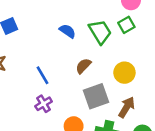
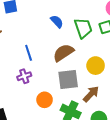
brown semicircle: (83, 66) -> (63, 53), size x1.5

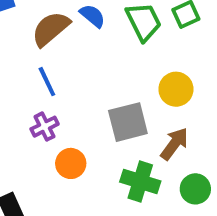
brown semicircle: (63, 53) -> (51, 29), moved
orange circle: (45, 100) -> (71, 163), moved

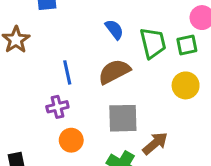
brown semicircle: (51, 29) -> (114, 72), moved
yellow circle: (176, 89) -> (186, 85), moved

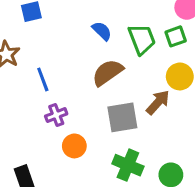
blue line: (67, 72) -> (43, 79), moved
brown arrow: (155, 143) -> (158, 102), moved

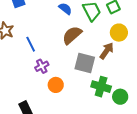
gray square: (122, 117) -> (85, 63), turned 30
green cross: (128, 165) -> (101, 87), moved

